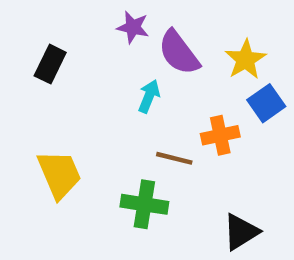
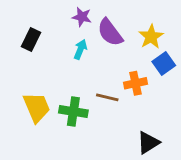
cyan arrow: (149, 96) -> (80, 49), moved
green cross: (144, 204) -> (73, 112), moved

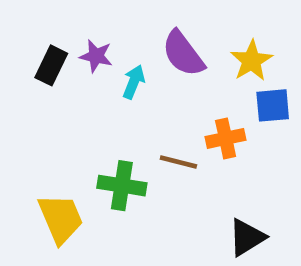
purple star: (82, 17) -> (96, 56), moved
blue square: (164, 63) -> (273, 105), turned 30
yellow trapezoid: (37, 107) -> (61, 219), moved

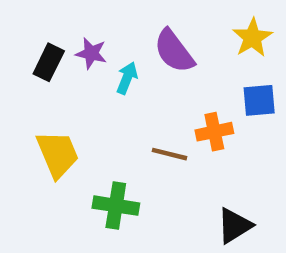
yellow star: (251, 61) -> (252, 38), moved
green cross: (122, 186) -> (116, 206), moved
yellow trapezoid: (61, 219) -> (58, 154), moved

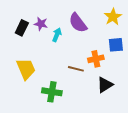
black triangle: (234, 226) -> (105, 85), moved

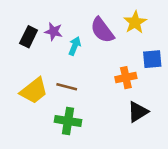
yellow star: (113, 17) -> (135, 22), moved
yellow trapezoid: (26, 69) -> (34, 91), turned 75
brown line: (76, 69) -> (67, 87), moved

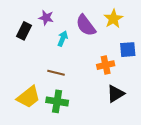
purple star: (54, 32) -> (46, 18), moved
yellow trapezoid: (34, 91) -> (28, 97), moved

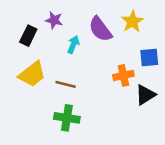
black triangle: (116, 94) -> (145, 95), moved
yellow trapezoid: (28, 97) -> (32, 74), moved

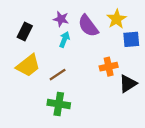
purple star: (54, 20) -> (61, 19), moved
blue square: (149, 57) -> (131, 39), moved
brown line: (66, 84) -> (58, 75), turned -48

